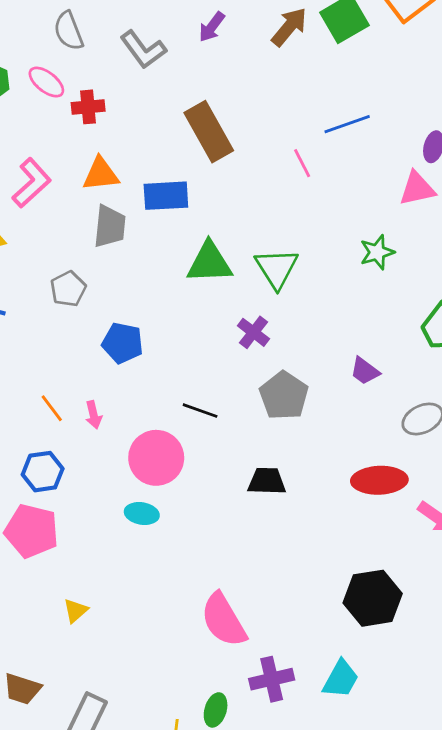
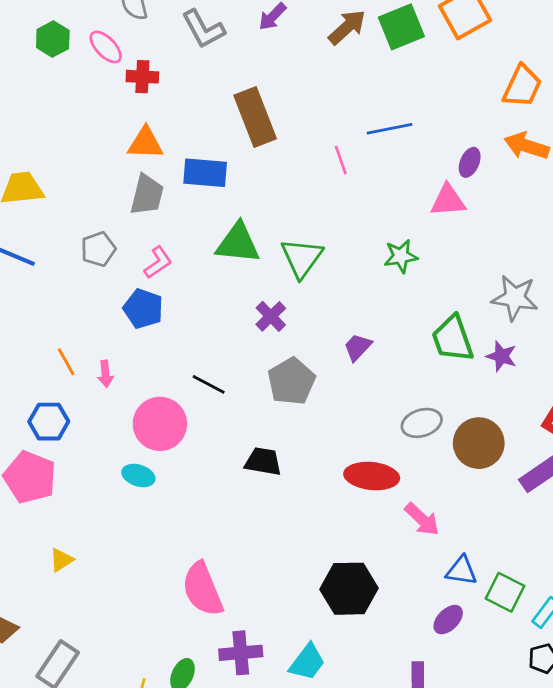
pink L-shape: (32, 183) -> (158, 262), moved, size x0.7
purple trapezoid: (365, 371) -> (358, 347), moved, turned 88

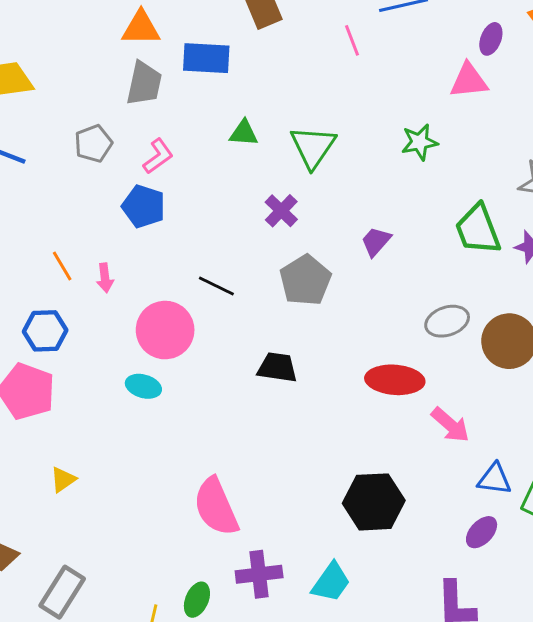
green triangle: (238, 243) -> (244, 133), size x0.6

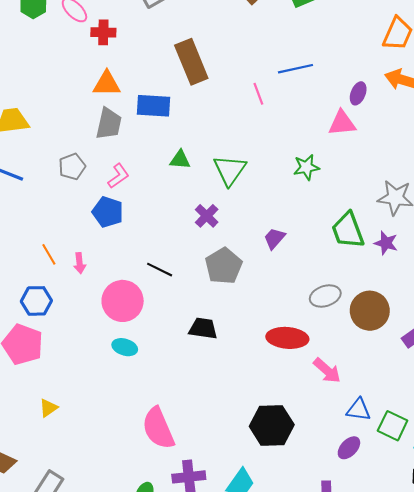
cyan ellipse: (143, 386) -> (125, 347), moved

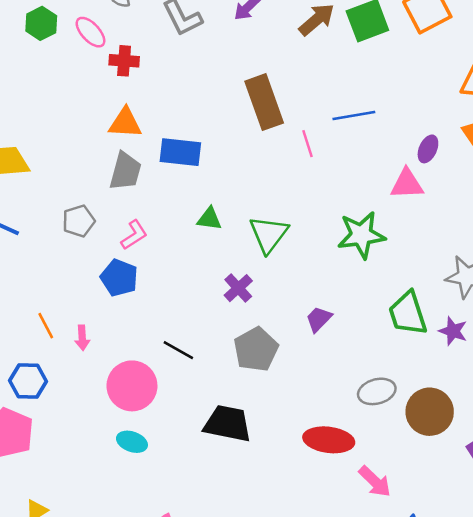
brown rectangle: (191, 62) -> (264, 102), moved
green star: (306, 167) -> (361, 235), size x1.5
black trapezoid: (203, 328) -> (228, 424), size x1.4

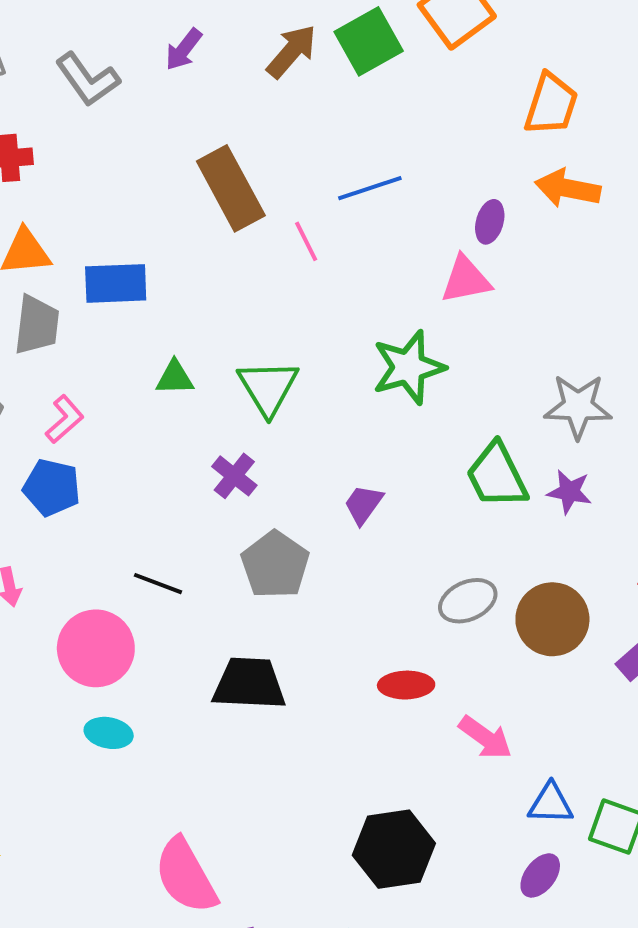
red ellipse: (329, 440) -> (406, 685), size x0.7

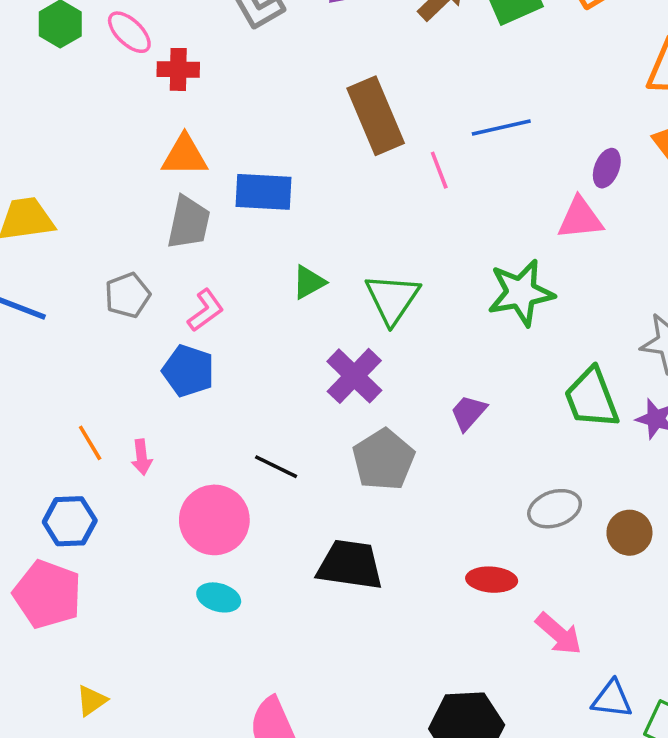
green triangle: (175, 378) -> (309, 282), turned -33
purple cross: (234, 476) -> (354, 376), size x1.4
brown circle: (552, 619) -> (629, 533), size x0.7

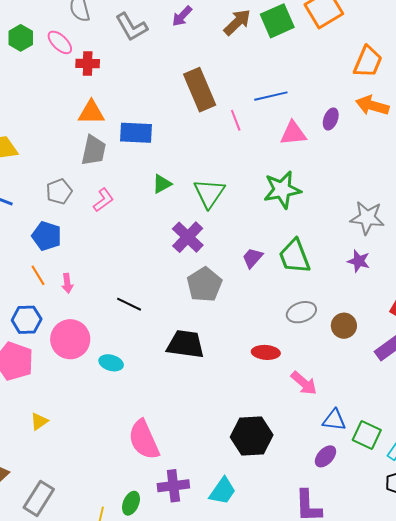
pink triangle: (580, 218) -> (293, 133), moved
blue pentagon: (188, 371) -> (47, 236), moved
green trapezoid: (591, 398) -> (294, 256), moved
black line: (276, 467) -> (129, 304), moved
pink circle: (214, 520) -> (70, 339), moved

